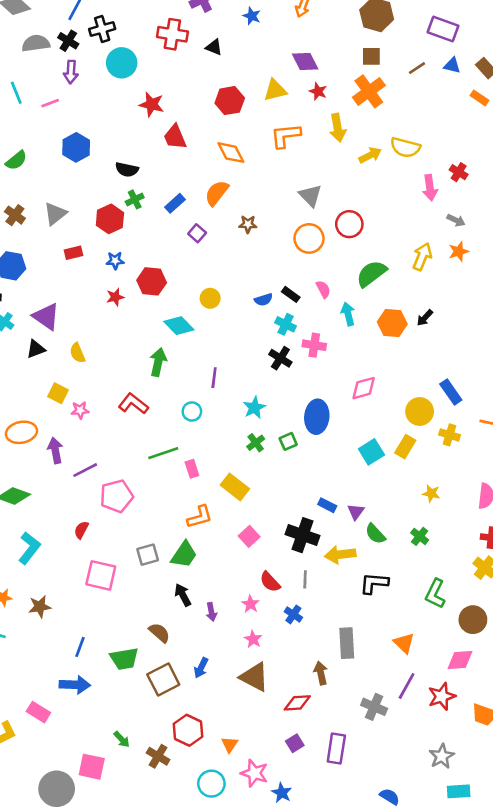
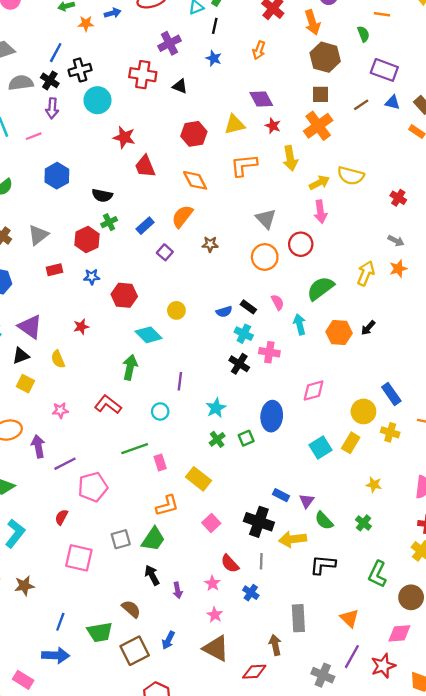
pink arrow: (430, 188) -> (320, 212), moved
red star: (115, 297) -> (81, 327), moved
yellow square: (58, 393) -> (25, 384), moved

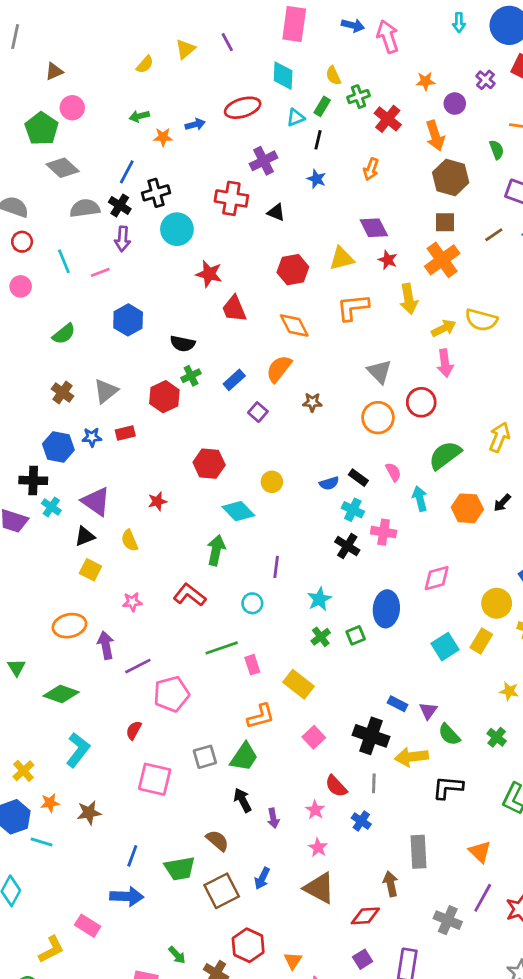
blue star: (92, 277) -> (92, 437), moved

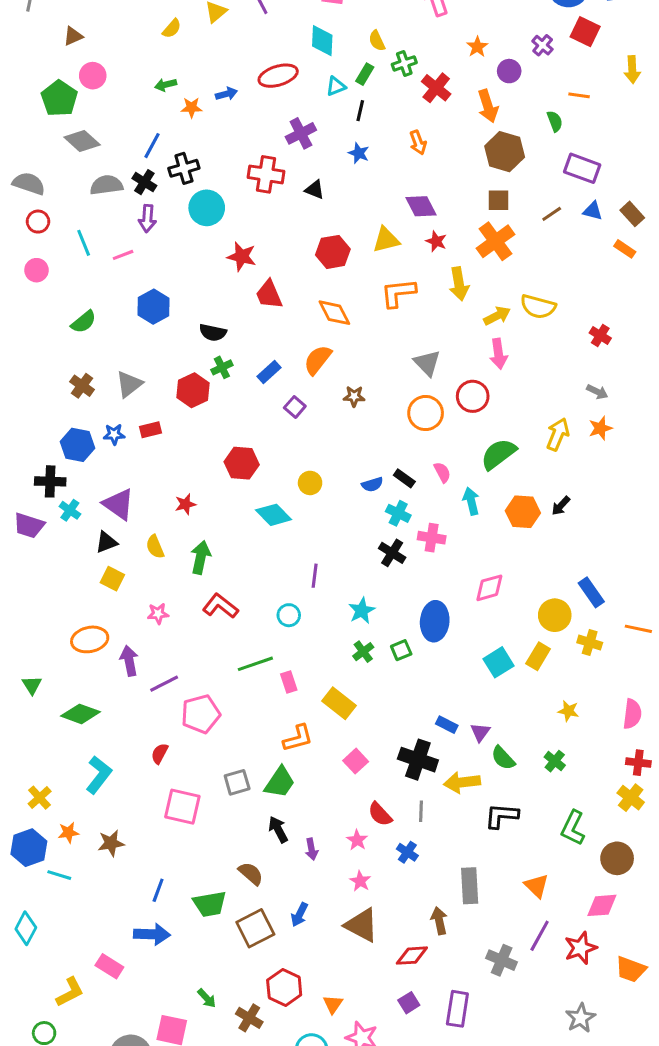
orange star: (425, 81) -> (477, 47), turned -30
orange arrow: (371, 169) -> (418, 143), turned -40
green arrow: (216, 550) -> (201, 557), moved

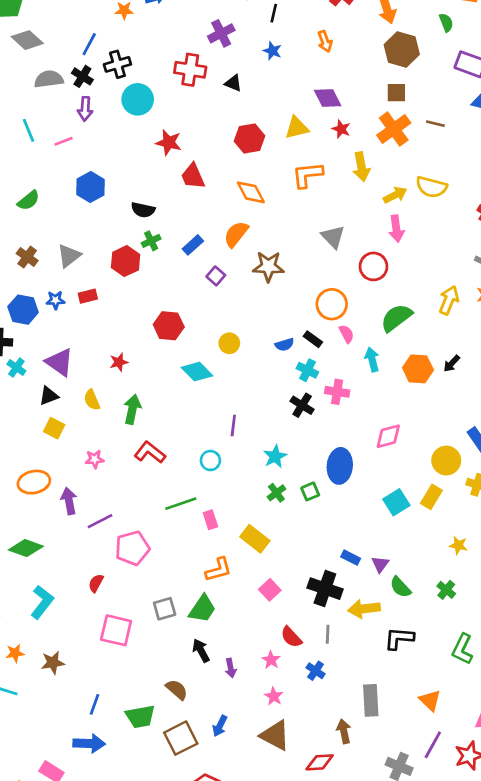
brown line: (552, 214) -> (435, 124), moved, turned 48
brown star: (354, 396) -> (268, 266), size x1.6
orange circle: (426, 413) -> (332, 304), moved

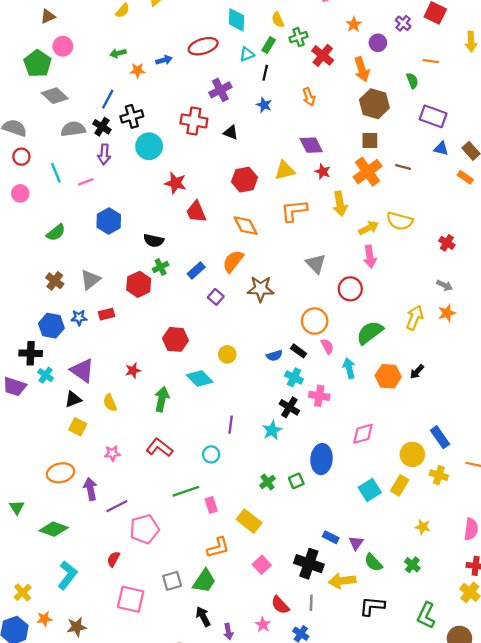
green arrow: (132, 409) -> (162, 399), moved
cyan star: (275, 456) -> (272, 430), moved

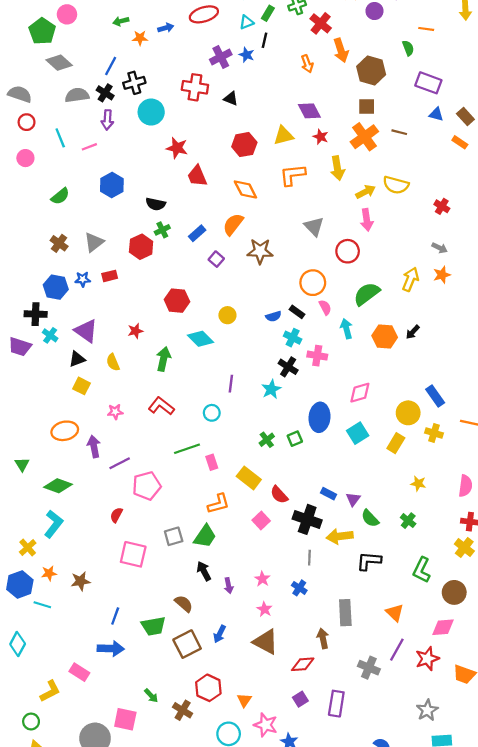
orange arrow: (362, 69) -> (341, 50), moved
blue star: (264, 105) -> (247, 55), moved
cyan square: (370, 490) -> (358, 433), moved
cyan L-shape: (67, 575) -> (53, 524), moved
red semicircle: (280, 605) -> (279, 495), moved

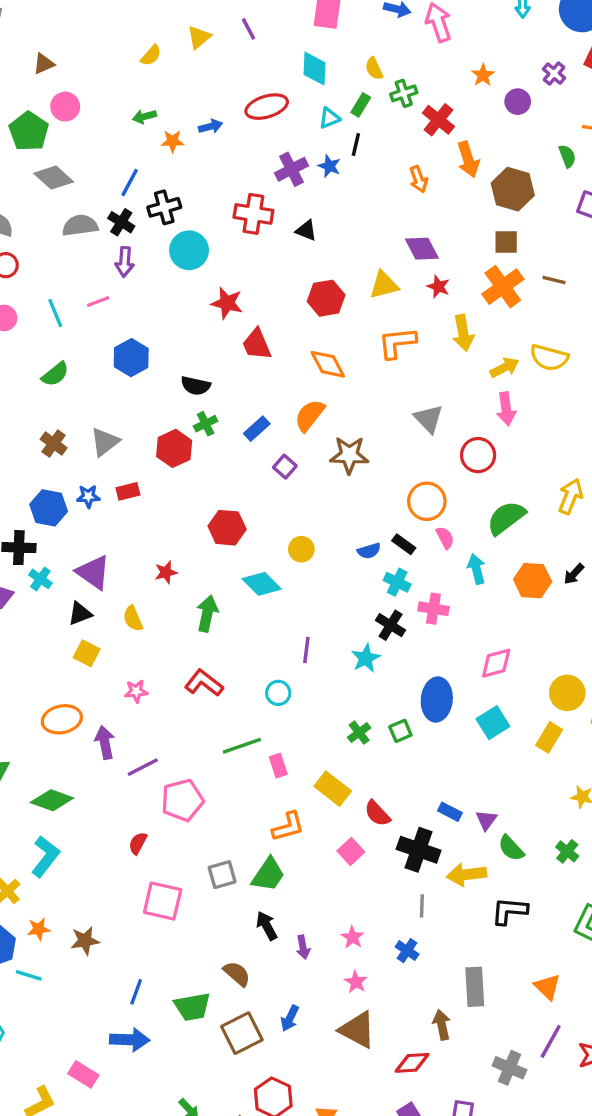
cyan line: (60, 138) -> (55, 313), moved

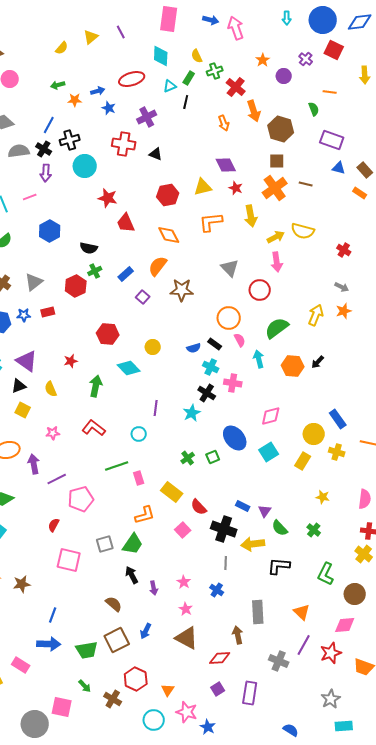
blue star: (329, 166) -> (109, 108), moved
blue ellipse: (437, 699) -> (235, 438), turned -45
green trapezoid: (192, 1007) -> (87, 650), moved

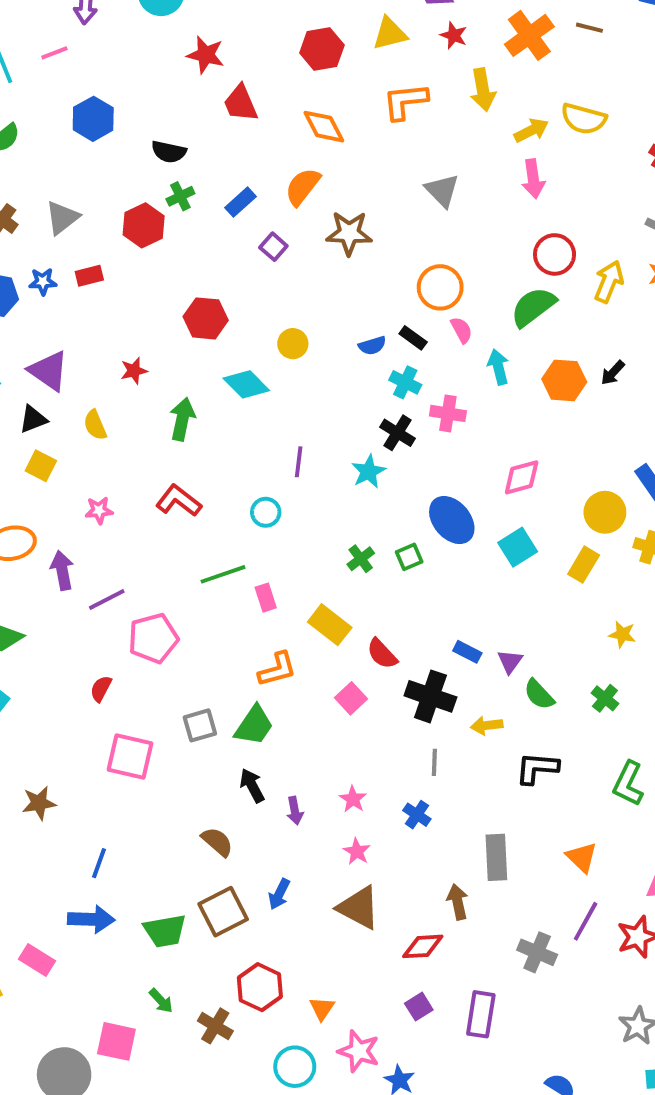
red circle: (260, 290) -> (555, 254), moved
yellow arrow: (253, 544) -> (487, 725), size x0.7

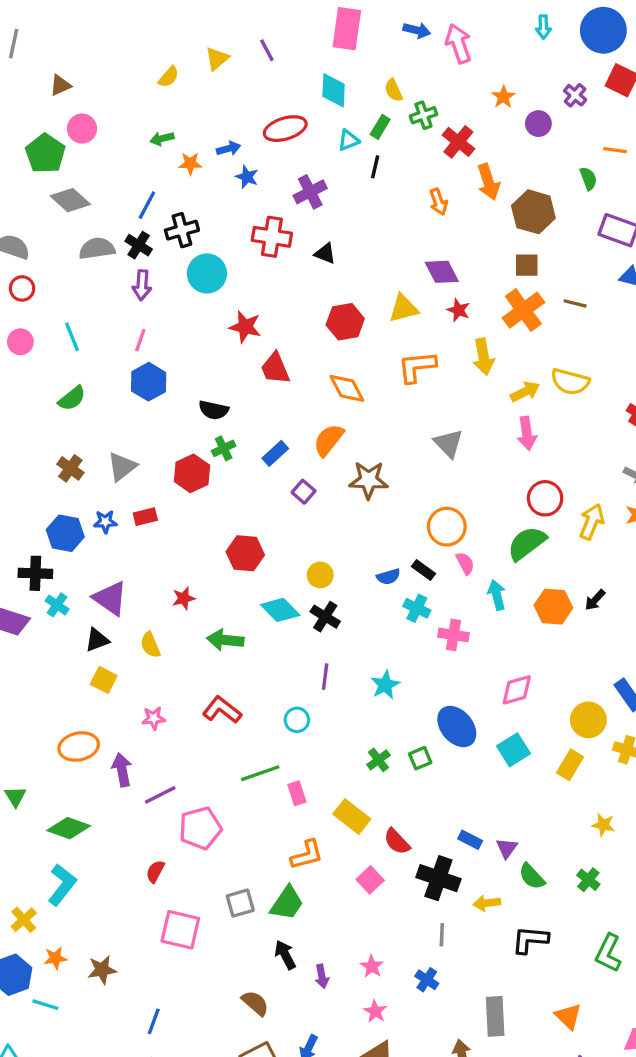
pink line: (54, 53) -> (140, 340), moved, turned -50
green arrow: (182, 419) -> (225, 640), turned -96
black cross: (398, 433) -> (325, 617), moved

